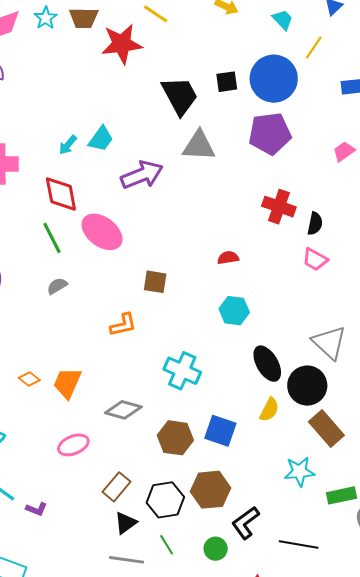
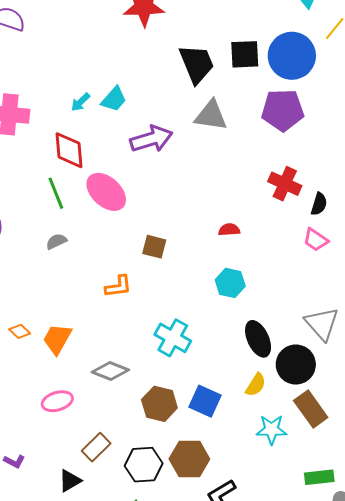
black square: (227, 82) -> (245, 54), size x1.4
cyan star: (299, 472) -> (272, 430), moved
black triangle: (126, 523) -> (70, 481), moved

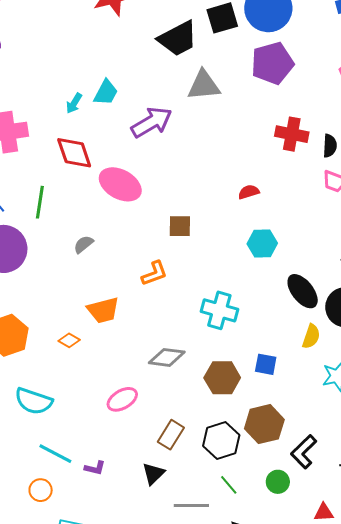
black trapezoid: (197, 64) -> (178, 39), turned 99
green line: (56, 193) -> (40, 202), moved, turned 44
orange trapezoid: (57, 339) -> (103, 310), moved, turned -120
blue square: (205, 401) -> (266, 364), size x0.7

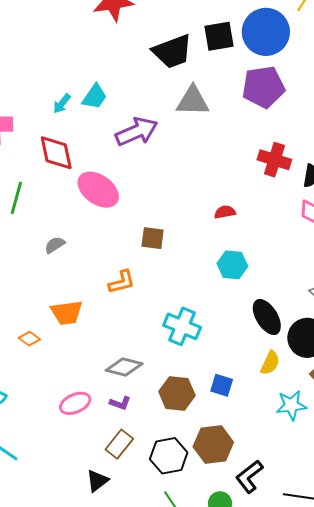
purple L-shape: (95, 468) -> (120, 403), moved

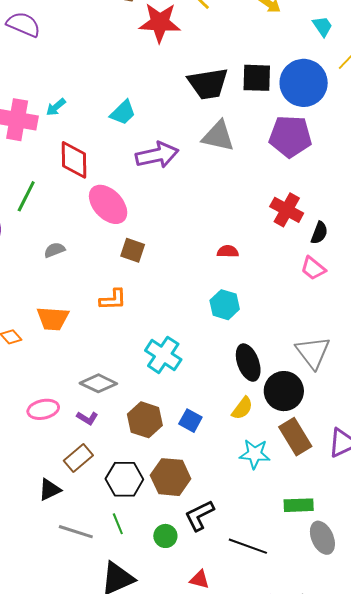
cyan arrow: (62, 104) -> (56, 107), moved
brown square: (153, 238) -> (133, 250), moved

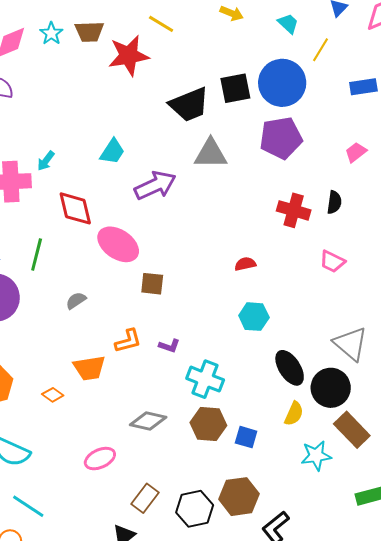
black semicircle: (319, 233) -> (334, 202), moved
orange L-shape: (113, 300) -> (128, 341), moved
purple L-shape: (87, 418) -> (169, 346), moved
brown hexagon: (145, 420) -> (208, 424), moved

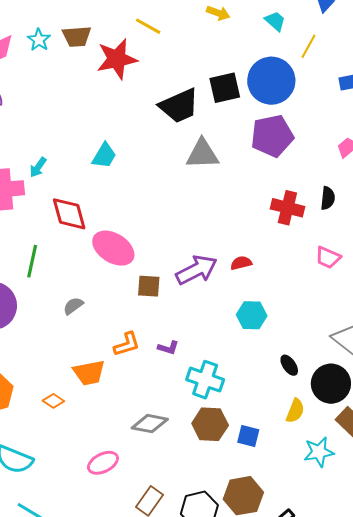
purple arrow: (155, 185) -> (197, 270), moved
black ellipse: (290, 368) -> (289, 365), size x0.6

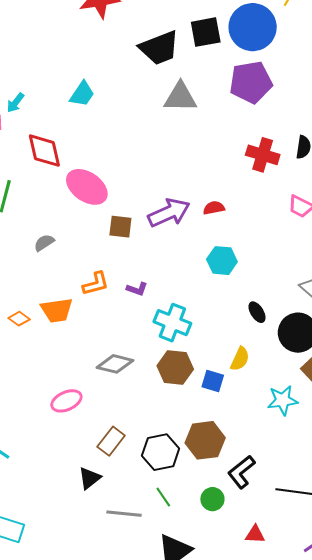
orange diamond: (53, 401) -> (19, 319), moved
yellow semicircle: (295, 411) -> (240, 359), moved

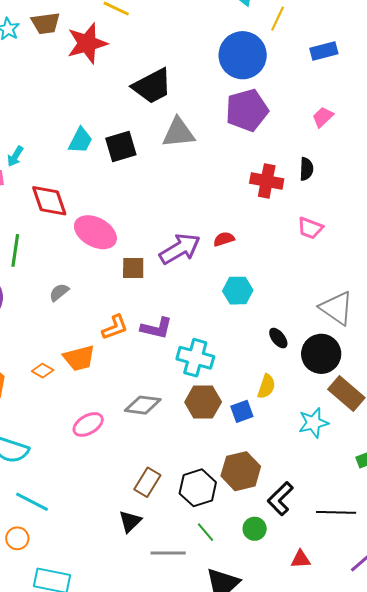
black square: (206, 32) -> (121, 146), moved
purple L-shape: (137, 289) -> (156, 328), size x1.5
blue square: (213, 381) -> (242, 411), turned -30
pink ellipse: (66, 401) -> (88, 424), moved

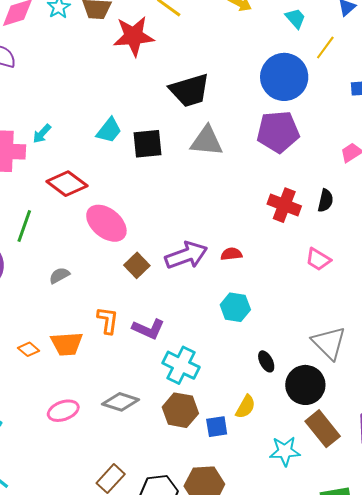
red diamond: (49, 201) -> (67, 184), turned -45
brown square: (133, 268) -> (137, 265), turned 35
orange L-shape: (115, 327) -> (108, 320), turned -72

